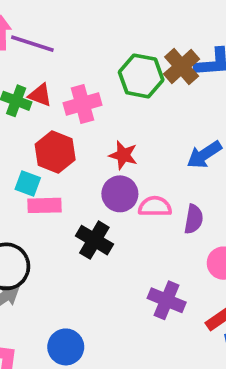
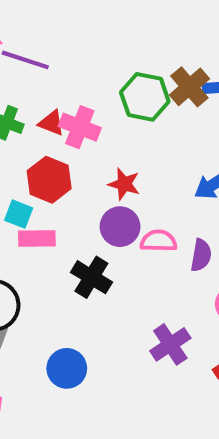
red triangle: (40, 95) -> (51, 123), moved
pink cross: (82, 104) -> (80, 127), turned 36
purple cross: (167, 300) -> (170, 344), turned 33
blue circle: (66, 347) -> (67, 368), moved

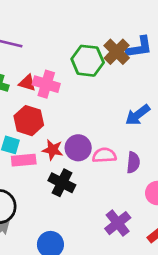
red star: (124, 184) -> (53, 150), moved

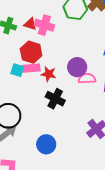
purple circle: (78, 148) -> (77, 67), moved
pink rectangle: (24, 160) -> (31, 68), moved

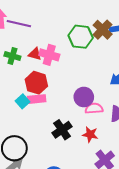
cyan square: (17, 70) -> (23, 101), turned 32
red star: (49, 74) -> (90, 134), moved
black cross: (55, 99) -> (62, 130), turned 30

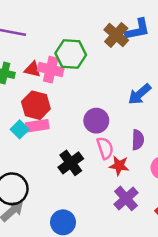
green hexagon: (81, 37) -> (71, 54), moved
pink semicircle: (94, 108) -> (105, 148), moved, turned 78
red star: (90, 134) -> (119, 166), moved

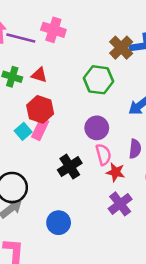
green hexagon: (71, 54) -> (99, 80), moved
pink cross: (51, 70) -> (53, 30), moved
pink rectangle: (37, 126) -> (40, 129), turned -60

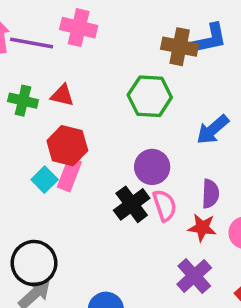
brown cross: (121, 48) -> (180, 47), turned -30
black cross: (70, 167) -> (132, 204), moved
red star: (116, 172) -> (202, 228), moved

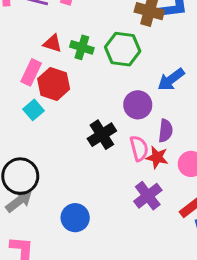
green cross: (23, 101) -> (82, 47), moved
purple circle: (152, 167) -> (138, 105), moved
pink rectangle: (69, 174) -> (31, 72), moved
pink semicircle: (165, 205) -> (139, 148), moved

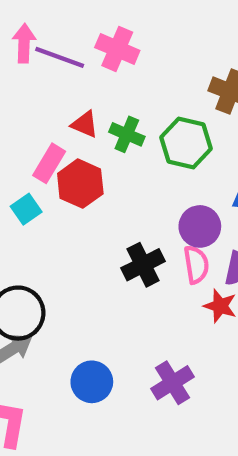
cyan square: (34, 110) -> (26, 209), moved
pink semicircle: (139, 148) -> (196, 265), moved
purple cross: (148, 196) -> (173, 383), moved

